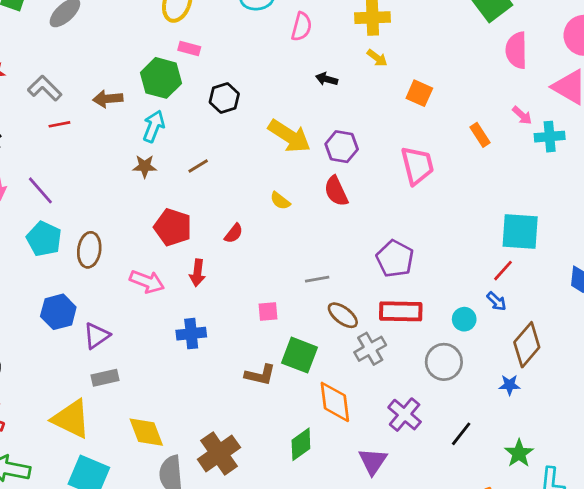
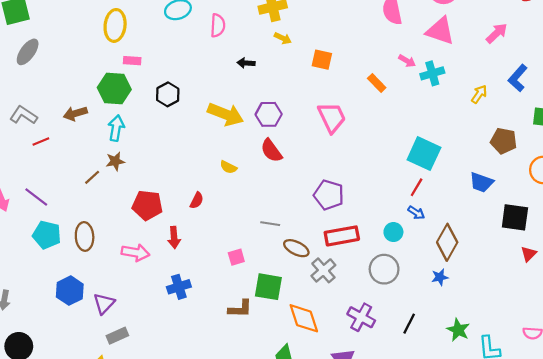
brown line: (198, 166) -> (92, 177), moved
cyan square: (520, 232) -> (424, 154), turned 32
gray line: (317, 279) -> (270, 224), turned 30

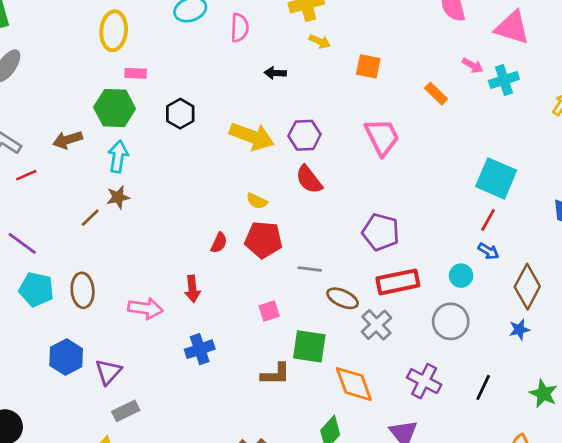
red pentagon: (147, 205) -> (263, 240), moved

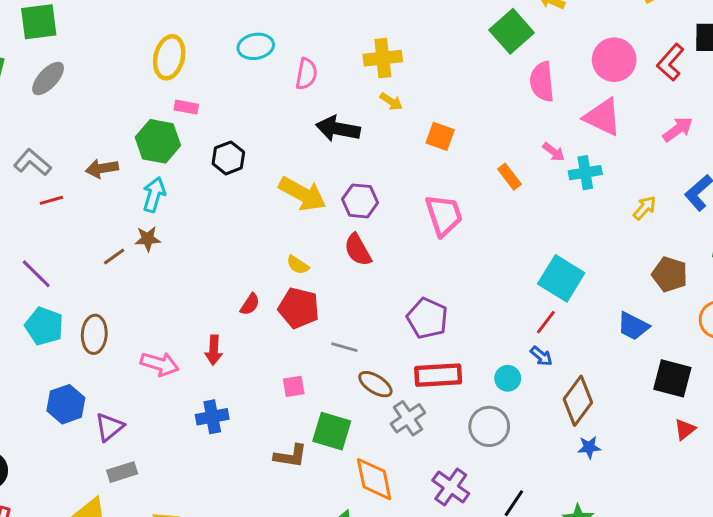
black arrow: (275, 73) -> (338, 129), size x1.8
blue star: (519, 329) -> (589, 447), moved

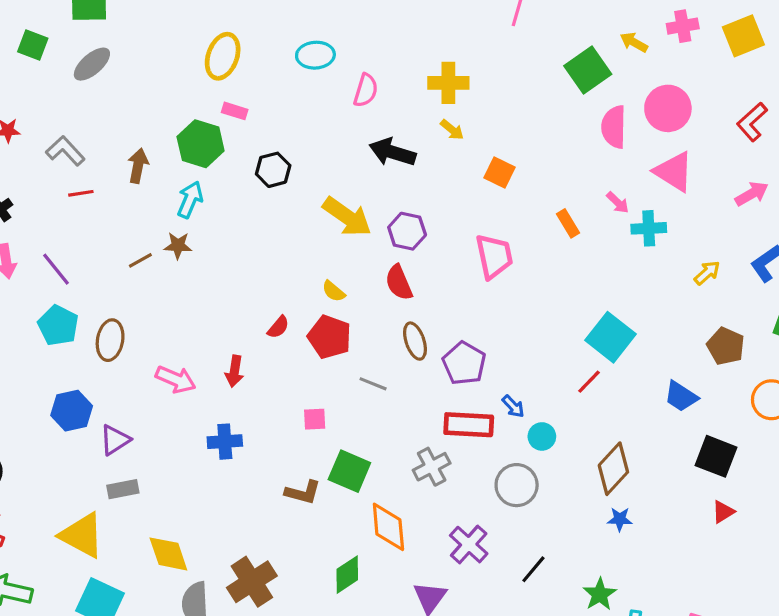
pink circle: (614, 60) -> (668, 108), moved
brown arrow: (102, 168) -> (138, 166), turned 104
blue arrow: (541, 356) -> (513, 406), moved
brown ellipse: (375, 384) -> (415, 341), moved, turned 32

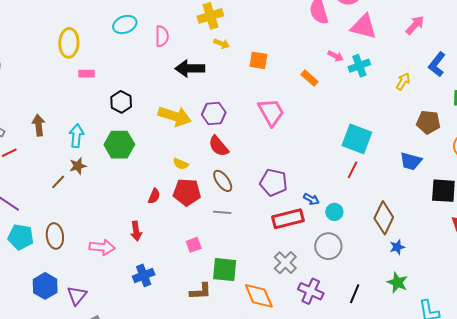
green hexagon: (201, 144) -> (119, 145), moved
brown ellipse: (415, 341) -> (223, 181), moved
gray cross: (432, 467) -> (285, 263), moved
green star: (600, 594) -> (397, 282), moved

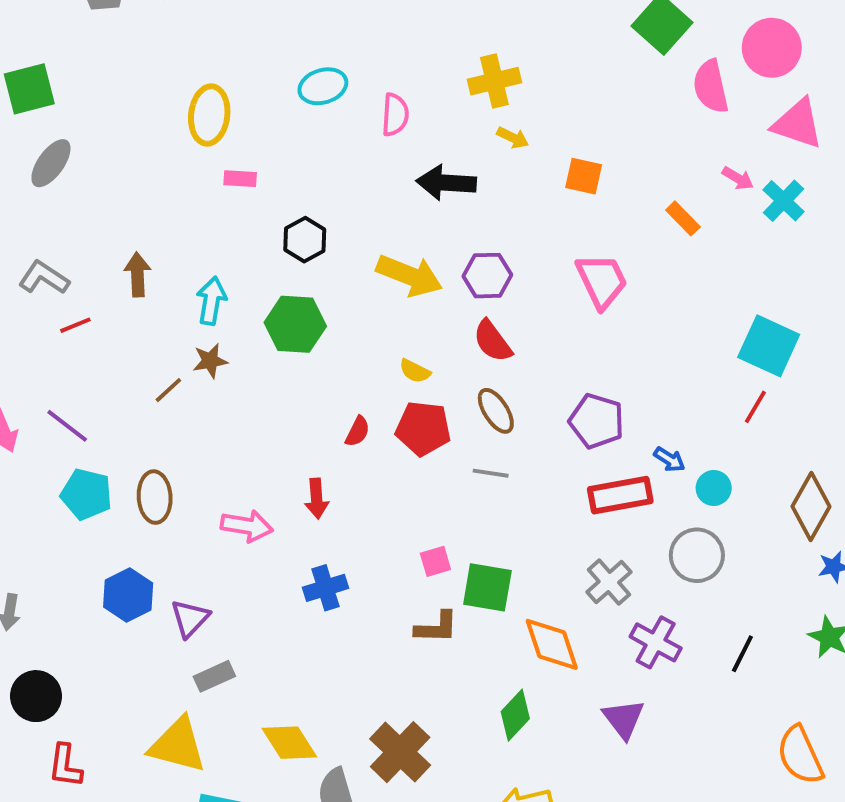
cyan cross: (359, 66) -> (784, 201), turned -30
pink square: (194, 245) -> (435, 561), moved

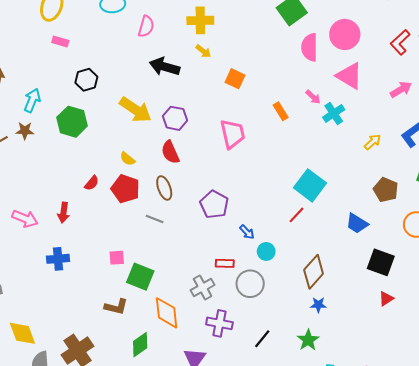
red rectangle: (620, 495) -> (225, 263), moved, size x0.6
brown L-shape: (437, 627) -> (116, 307), moved
purple cross: (656, 642) -> (219, 323), turned -30

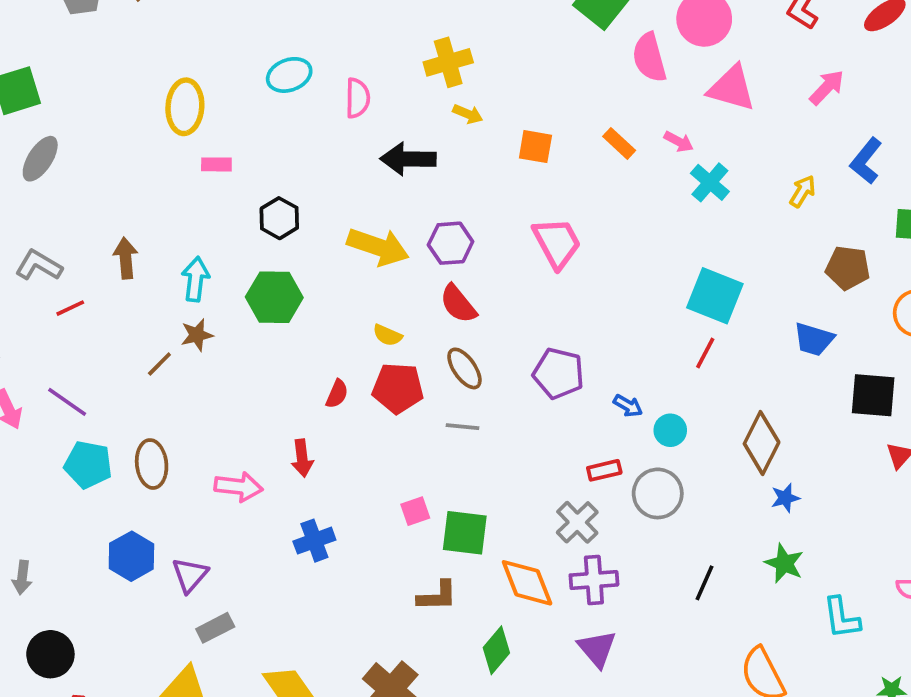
orange rectangle: (281, 111) -> (619, 143), moved
cyan cross: (334, 113) -> (710, 182), moved
purple cross: (219, 323) -> (594, 580), moved

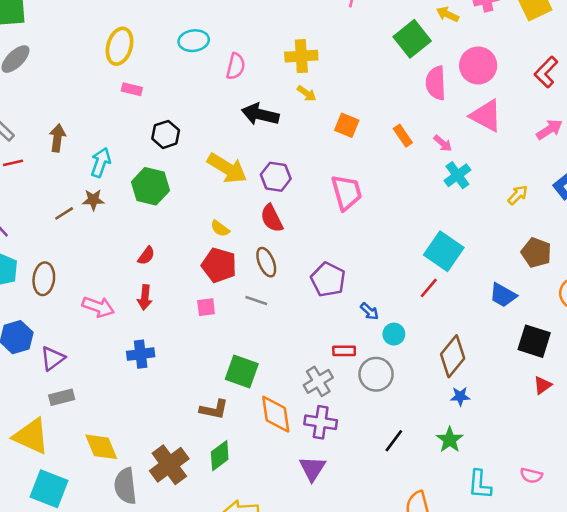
red semicircle: (337, 394) -> (146, 256), moved
pink square: (415, 511) -> (206, 307), moved
green diamond: (496, 650) -> (220, 456), moved

